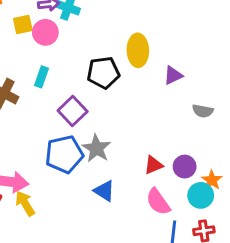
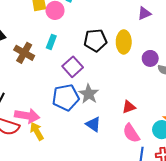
yellow ellipse: (138, 50) -> (124, 42), moved
purple triangle: (173, 75) -> (144, 13), moved
purple circle: (185, 167) -> (150, 58), moved

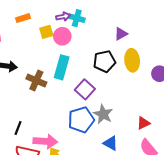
purple triangle: (144, 13) -> (121, 34), moved
cyan rectangle: (51, 42) -> (62, 67), size x1.6

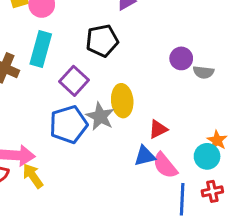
yellow ellipse: (132, 60) -> (122, 101), moved
blue triangle: (111, 143) -> (145, 156), moved, turned -42

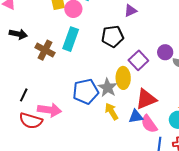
purple square: (74, 81) -> (138, 60), moved
red triangle: (158, 129) -> (146, 99), size x1.6
yellow arrow: (33, 176) -> (112, 111), moved

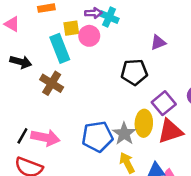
cyan rectangle: (71, 39) -> (60, 48), moved, turned -45
red triangle: (146, 99) -> (170, 131), moved
pink arrow: (49, 110) -> (45, 138), moved

